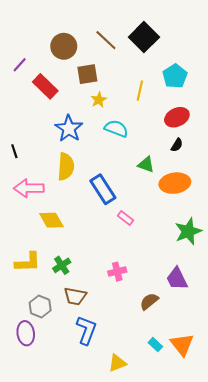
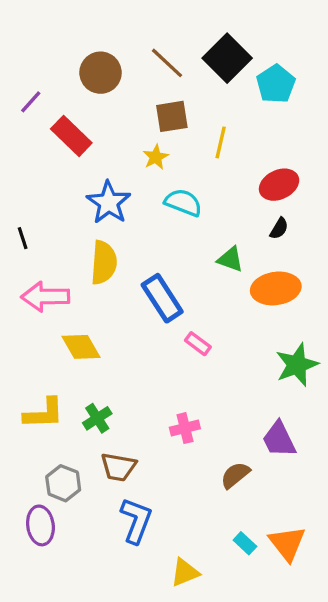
brown square: (87, 74) -> (172, 116), moved
cyan pentagon: (175, 76) -> (276, 84), moved

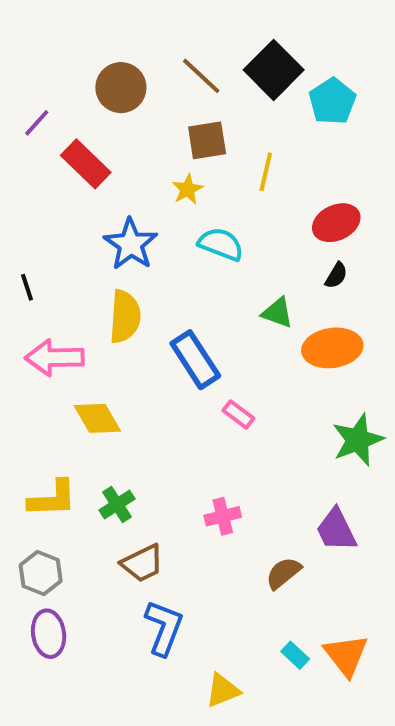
brown trapezoid: (118, 467) -> (142, 563), turned -36
gray hexagon: (63, 483) -> (41, 573), moved

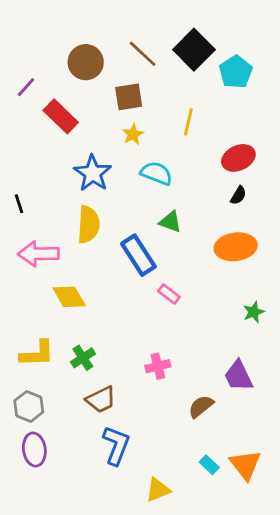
brown square: (207, 140) -> (129, 97), moved
green triangle: (278, 313) -> (170, 222), moved
green star: (358, 440) -> (254, 312), size x0.6

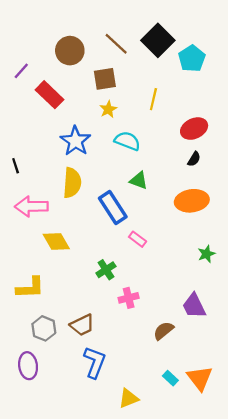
green cross: (83, 358) -> (106, 270), moved
gray hexagon: (29, 406) -> (44, 328), moved

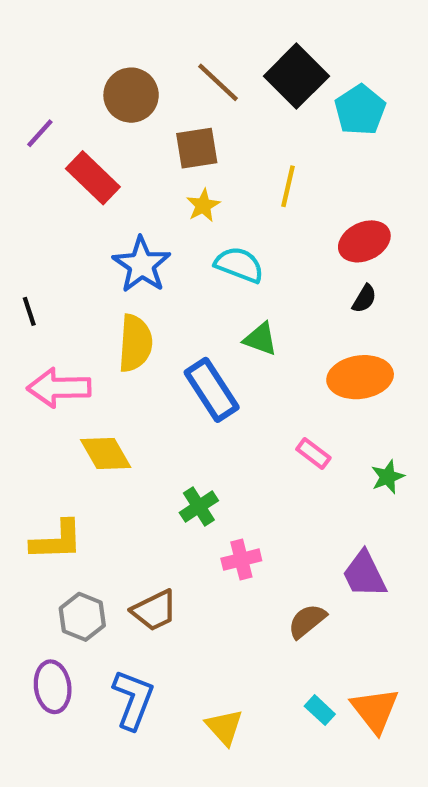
pink rectangle: (138, 239) -> (313, 453), moved
blue L-shape: (95, 362) -> (133, 699), moved
yellow triangle: (129, 398) -> (224, 727), moved, turned -50

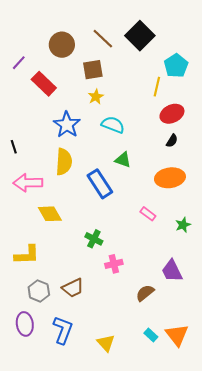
cyan pentagon: (360, 110) -> (176, 66), moved
yellow line: (288, 186) -> (157, 87), moved
green cross: (199, 507) -> (94, 239), turned -30

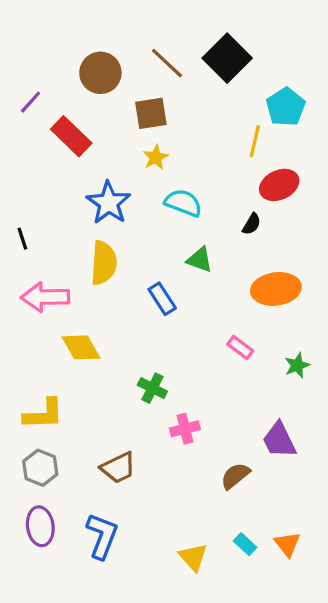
black semicircle: (172, 141) -> (252, 224), moved
blue rectangle: (100, 184) -> (162, 299), size x0.7
gray hexagon: (39, 291) -> (40, 468), moved
orange triangle: (177, 335) -> (287, 544), size x0.7
yellow triangle: (106, 343) -> (193, 557), moved

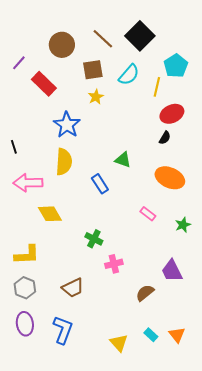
cyan semicircle: (183, 203) -> (129, 75), moved, turned 110
black semicircle: (252, 224) -> (165, 138), moved
orange ellipse: (276, 289) -> (170, 178), turned 32

